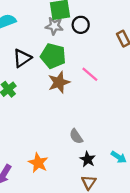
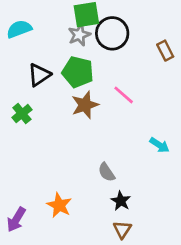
black circle: (81, 25) -> (112, 33), size x1.5
gray star: (54, 26) -> (79, 35), turned -30
cyan arrow: (119, 157) -> (159, 145), moved

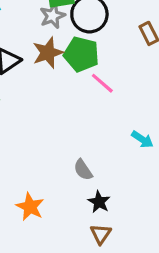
green pentagon: (78, 72) -> (81, 54), moved
brown star: (85, 105) -> (48, 53), moved

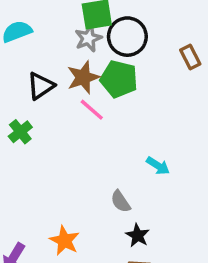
pink line: (102, 83) -> (92, 110), moved
cyan arrow: (142, 139) -> (158, 166), moved

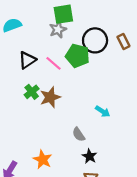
black circle: (127, 37) -> (95, 40), moved
brown star: (83, 77) -> (50, 97), moved
pink line: (92, 110) -> (53, 63), moved
green cross: (20, 132) -> (32, 92), moved

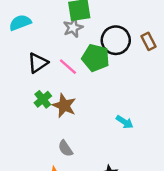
brown star: (50, 97) -> (64, 106), turned -30
gray semicircle: (79, 134) -> (65, 148), moved

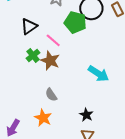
pink line: (68, 67) -> (53, 40), moved
cyan arrow: (125, 122) -> (98, 74), size x1.5

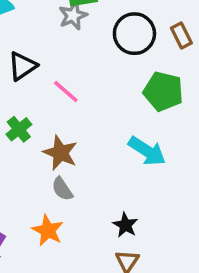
green pentagon: (75, 22) -> (163, 91), moved
green cross: (33, 56) -> (19, 129), moved
brown star: (50, 61) -> (60, 153), moved

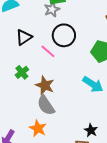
black circle: (134, 34) -> (64, 35), moved
gray semicircle: (62, 189) -> (46, 105), size x1.5
black star: (125, 225) -> (91, 130), moved

